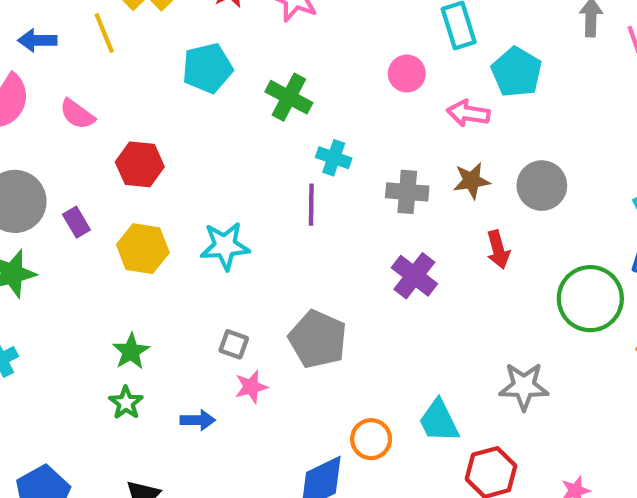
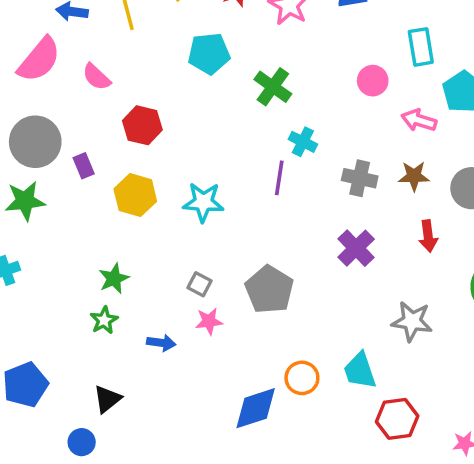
gray star: (524, 386) -> (412, 321), moved

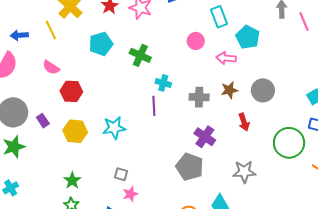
pink semicircle: (96, 77) -> (51, 67), moved
gray pentagon: (269, 290) -> (190, 167), moved

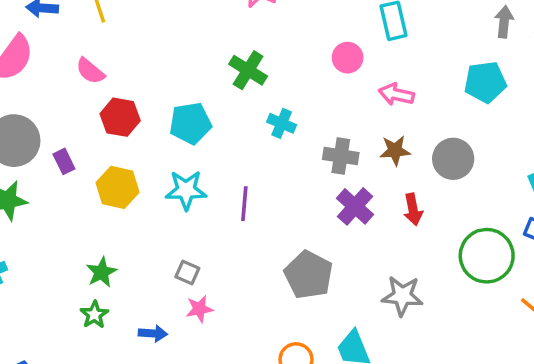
cyan pentagon: (248, 37) -> (485, 82), moved, turned 30
cyan pentagon: (101, 44) -> (190, 123), moved
purple line: (154, 106) -> (244, 204), moved
purple cross: (205, 137) -> (355, 206), moved

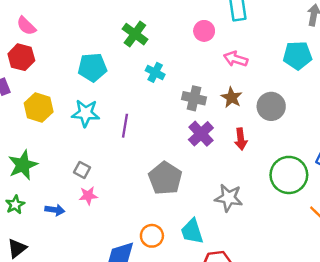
red hexagon: (120, 117) -> (21, 57), moved
brown star: (395, 150) -> (232, 97), turned 30
green star: (101, 272) -> (23, 165), size x1.4
green star: (94, 315) -> (15, 205), moved

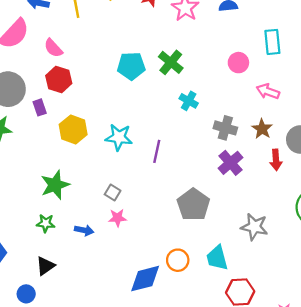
pink semicircle: (26, 26) -> (53, 48), moved
cyan pentagon: (92, 67) -> (131, 66), moved
red arrow: (241, 139) -> (276, 160), moved
green star: (15, 205) -> (46, 223), turned 30

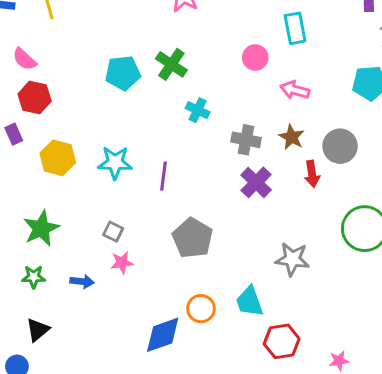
gray pentagon: (193, 205) -> (193, 238), moved

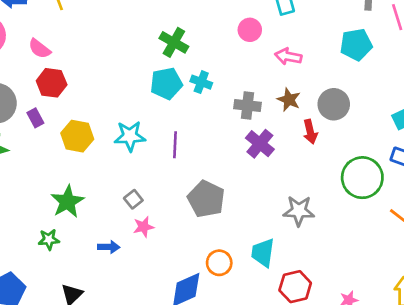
cyan pentagon: (123, 73) -> (166, 83), moved
gray square: (113, 232) -> (133, 199), turned 30
green star: (34, 277) -> (49, 239), moved
cyan trapezoid: (250, 301) -> (263, 253), turned 32

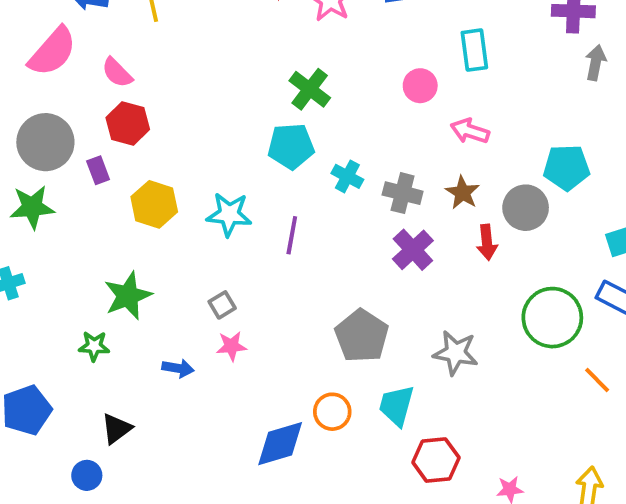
cyan pentagon: (356, 45) -> (567, 167), moved
cyan cross: (201, 82) -> (347, 176), moved
gray pentagon: (206, 199) -> (362, 336), moved

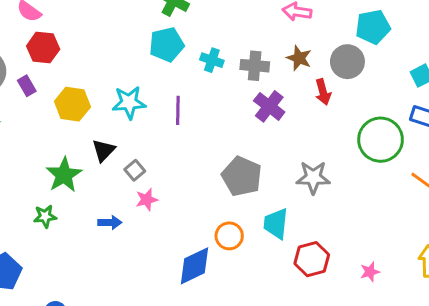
black triangle: (117, 429) -> (104, 150), moved

